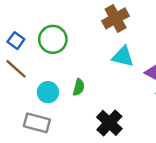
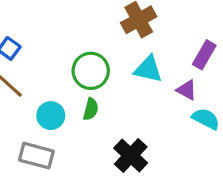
green circle: (53, 39) -> (91, 71), moved

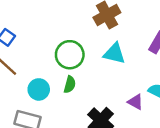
purple triangle: (187, 90) -> (135, 102), moved

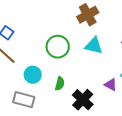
green semicircle: (70, 84) -> (60, 84), moved

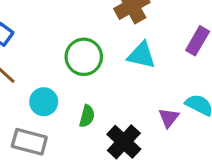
purple triangle: (111, 85) -> (169, 118), turned 40

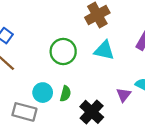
cyan circle: (44, 102) -> (43, 93), moved

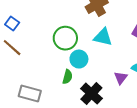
cyan circle: (43, 93) -> (79, 59), moved

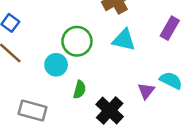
cyan circle: (79, 59) -> (56, 65), moved

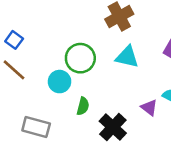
purple triangle: (146, 91) -> (149, 108), turned -30

